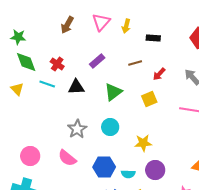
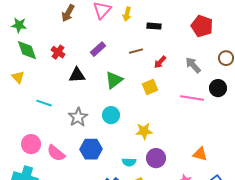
cyan line: (47, 84) -> (44, 103), moved
pink semicircle: (67, 158) -> (56, 153), moved
blue hexagon: (104, 167) -> (91, 149), moved

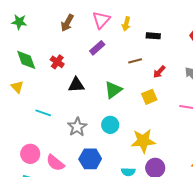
green star: (19, 25) -> (19, 22), moved
purple rectangle: (98, 49) -> (97, 48), moved
yellow star: (144, 131) -> (143, 141), size x1.4

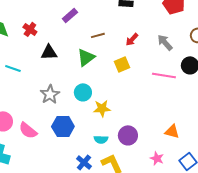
brown line: (135, 61) -> (98, 35), moved
cyan line: (43, 113) -> (13, 68), moved
yellow star: (143, 141) -> (102, 108), moved, size x0.7

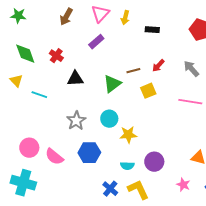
brown line: (98, 35) -> (133, 71), moved

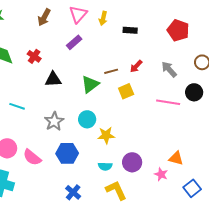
cyan line: (39, 95) -> (17, 106), moved
pink star: (183, 185) -> (161, 174), moved
blue cross: (110, 189) -> (73, 192), moved

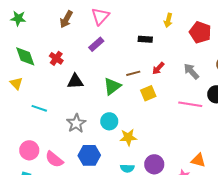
yellow arrow: (103, 18) -> (168, 20), moved
black rectangle: (130, 30) -> (145, 39), moved

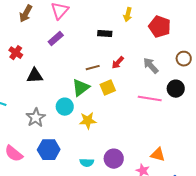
green triangle: (112, 86) -> (81, 88), moved
cyan circle: (109, 121) -> (65, 107), moved
yellow star: (128, 137) -> (88, 121), moved

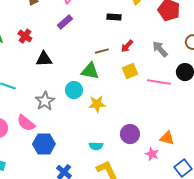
green triangle: (81, 88) -> (90, 71), turned 48
yellow square: (108, 88) -> (130, 71), moved
blue hexagon: (49, 150) -> (44, 144), moved
pink semicircle: (14, 154) -> (26, 123), moved
purple circle: (114, 159) -> (130, 134), moved

